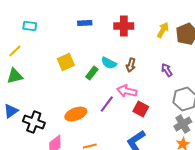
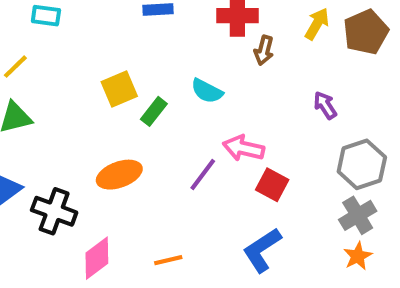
brown arrow: (131, 65) -> (264, 50), moved
green rectangle: (92, 73) -> (154, 111), moved
orange ellipse: (76, 114) -> (119, 175), moved

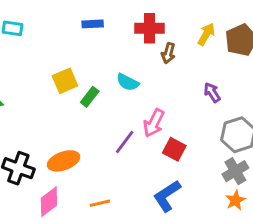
pink arrow: (244, 148) -> (154, 123), turned -76
orange ellipse: (119, 175) -> (64, 161), moved

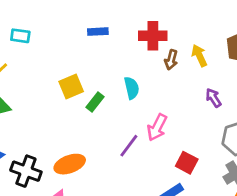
yellow arrow: (206, 34) -> (199, 56), moved, turned -55
cyan semicircle: (128, 82) -> (132, 88), turned -130
red square: (174, 149) -> (187, 163), moved

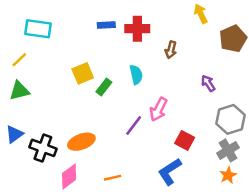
cyan rectangle: (20, 36) -> (38, 29), size x1.5
red cross: (153, 36) -> (137, 29), moved
yellow arrow: (199, 56) -> (201, 14), moved

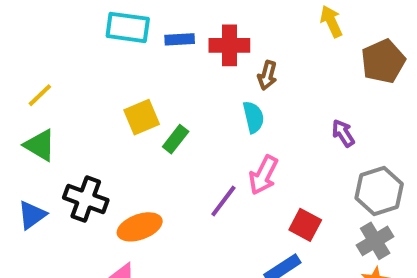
cyan rectangle: (38, 29) -> (128, 27), moved
brown arrow: (171, 50) -> (267, 75), moved
cyan semicircle: (136, 75) -> (253, 117), moved
green triangle: (19, 91) -> (40, 145), turned 45
black cross: (43, 148) -> (86, 199), moved

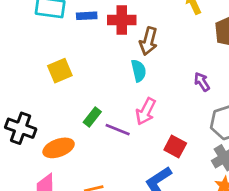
brown arrow: (267, 75) -> (148, 41), size x1.4
green rectangle: (176, 139) -> (92, 117), moved
purple line: (223, 201) -> (118, 130), turned 75

